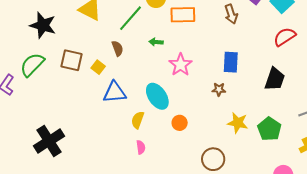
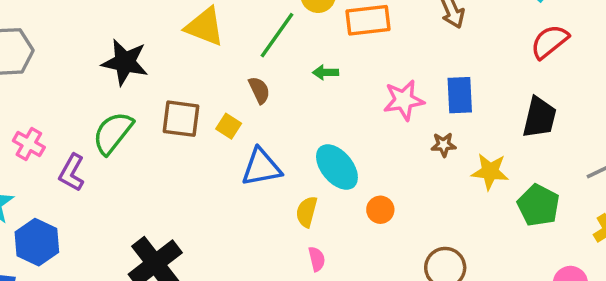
pink star: (180, 65) -> (404, 100), moved, turned 30
yellow star: (238, 123) -> (490, 172), moved

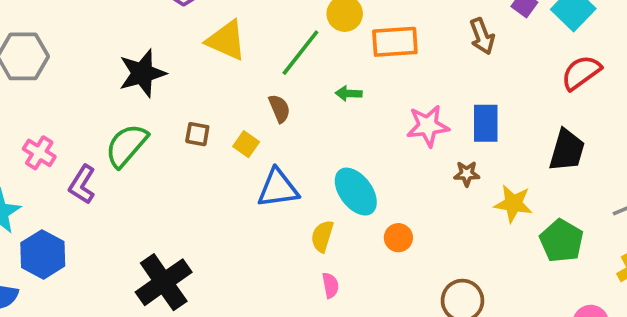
black star: (125, 62) -> (142, 73), turned -30
brown square: (181, 119) -> (197, 134), size x0.6

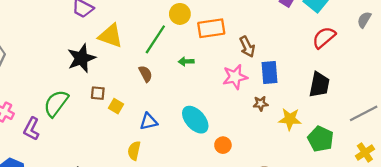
brown arrow: (482, 36) -> (247, 47), moved
black star: (142, 73) -> (81, 58), moved
yellow square: (246, 144) -> (116, 106), moved
blue triangle: (278, 188) -> (149, 121), size x0.7
yellow semicircle: (322, 236) -> (134, 151), moved

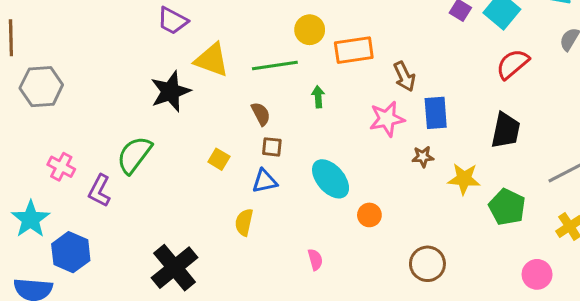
green line: (155, 39) -> (275, 65), turned 48
green arrow: (186, 61) -> (318, 97), turned 88
brown square: (98, 93) -> (272, 147), moved

